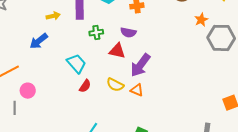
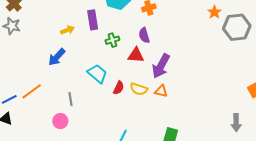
purple semicircle: (128, 32) -> (144, 35), turned 70
red semicircle: (85, 86) -> (119, 88), moved
pink circle: (28, 91) -> (60, 121), moved
gray line: (15, 108) -> (70, 99), moved

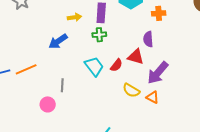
green cross: (112, 40) -> (99, 35), moved
red semicircle: (119, 88) -> (116, 65), moved

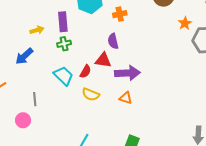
purple arrow: (158, 73) -> (127, 73), turned -125
yellow semicircle: (131, 90) -> (91, 94), moved

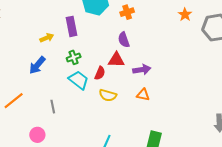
orange star: (185, 23) -> (185, 15), moved
green cross: (64, 44) -> (74, 57), moved
purple arrow: (127, 73) -> (142, 70), size x0.7
pink circle: (23, 120) -> (37, 135), moved

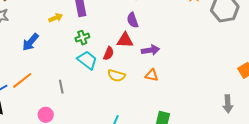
blue arrow: (37, 65) -> (30, 42), moved

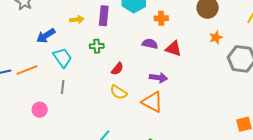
purple semicircle: (133, 20) -> (150, 44), turned 105
red triangle: (125, 40) -> (173, 49), moved
cyan trapezoid: (87, 60) -> (62, 58), moved
orange triangle: (152, 75) -> (152, 102), size x1.6

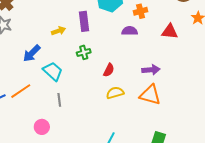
purple semicircle: (150, 44) -> (130, 31), moved
red triangle: (173, 49) -> (170, 32), moved
yellow semicircle: (119, 92) -> (115, 93), turned 144

